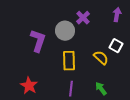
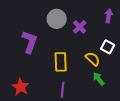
purple cross: (83, 18) -> (80, 27), moved
gray circle: (65, 31) -> (57, 19), moved
green arrow: (101, 89) -> (99, 79), moved

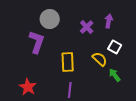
purple arrow: (109, 16) -> (109, 21), moved
gray circle: (57, 19) -> (50, 19), moved
green arrow: (99, 79) -> (115, 75), moved

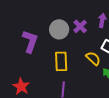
gray circle: (50, 19) -> (59, 29), moved

